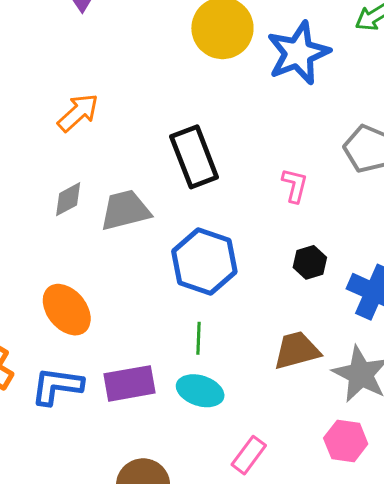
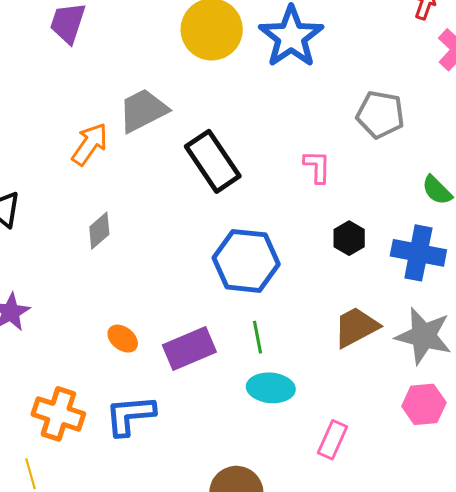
gray trapezoid: (125, 210) -> (143, 110), moved
orange ellipse: (67, 310) -> (123, 339), size x0.6
purple rectangle: (129, 383) -> (189, 349), moved

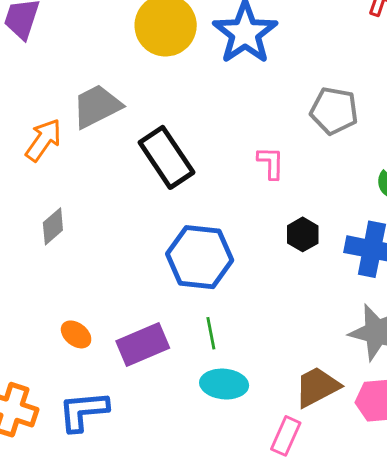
brown trapezoid: (356, 327) -> (317, 387), moved

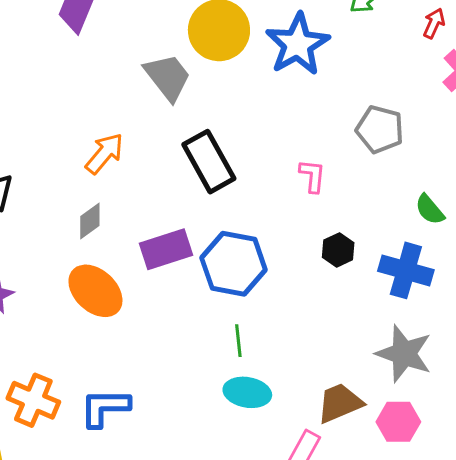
gray trapezoid: (97, 106) -> (168, 77), moved, turned 74
orange arrow: (43, 140) -> (104, 153), moved
orange ellipse: (76, 334) -> (95, 291), moved, size x1.8
purple rectangle: (143, 345) -> (166, 249), moved

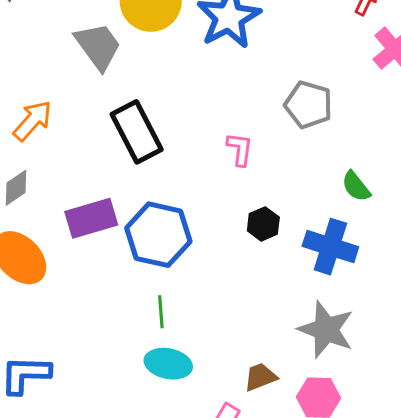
brown trapezoid: (340, 403) -> (260, 377), size x0.7

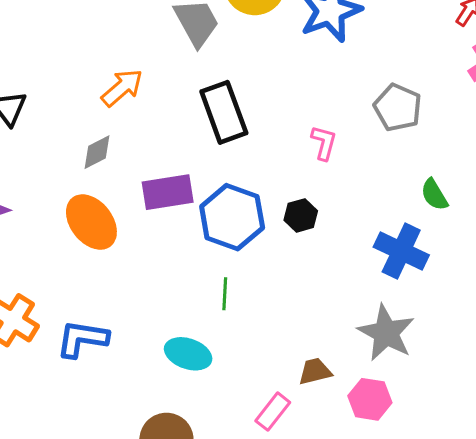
black hexagon: (263, 224) -> (301, 215), moved
cyan ellipse: (168, 364) -> (188, 354), moved

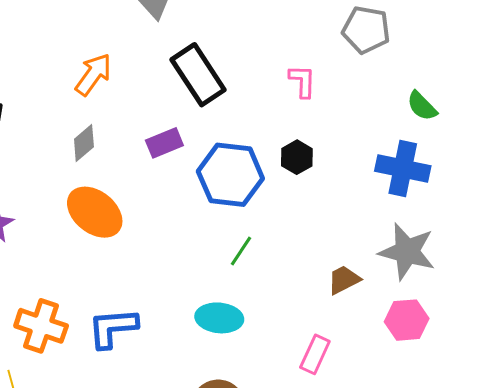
purple rectangle: (168, 192) -> (164, 143), moved, size x0.7
green line: (225, 294) -> (241, 251), turned 44
brown trapezoid: (315, 371) -> (344, 280), moved

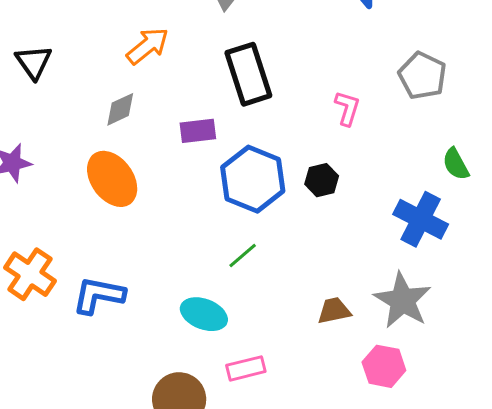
pink rectangle: (315, 354) -> (246, 368), moved, turned 36

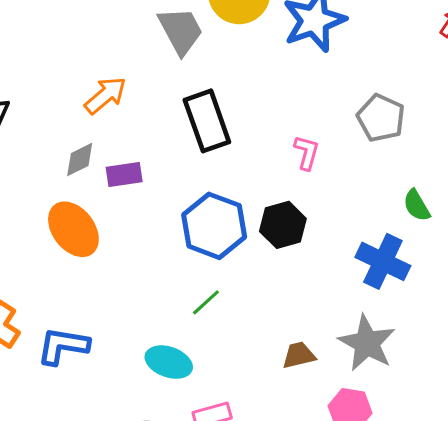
purple rectangle: (198, 131) -> (124, 174), moved
black hexagon: (322, 180) -> (283, 225), size x1.4

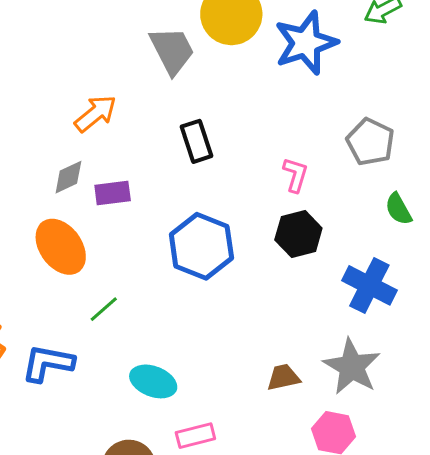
black rectangle: (207, 121) -> (196, 141), size x0.7
green semicircle: (417, 205) -> (398, 209), moved
black hexagon: (283, 225) -> (298, 234), moved
green line: (206, 302) -> (104, 309), moved

